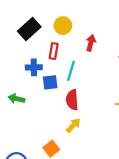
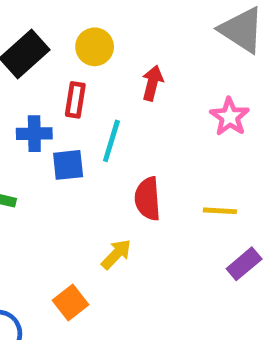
red semicircle: (72, 100) -> (148, 199), moved

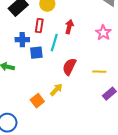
red arrow: (152, 83) -> (69, 27), moved
red semicircle: (148, 199) -> (69, 67), turned 30
orange square: (70, 302) -> (37, 101), moved

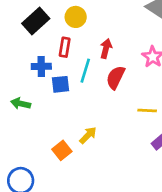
red semicircle: (69, 67) -> (116, 77), moved

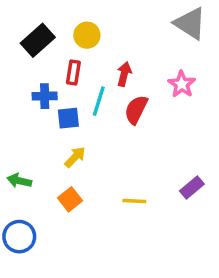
green arrow: (21, 104) -> (19, 181), moved
yellow line: (147, 110) -> (134, 201), moved
yellow arrow: (88, 135) -> (75, 157), moved

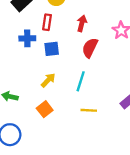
cyan line: (99, 101) -> (81, 81), moved
blue square: (68, 118) -> (52, 49), moved

